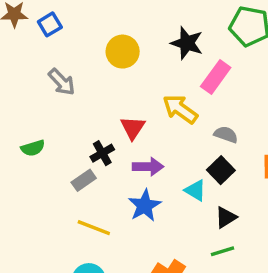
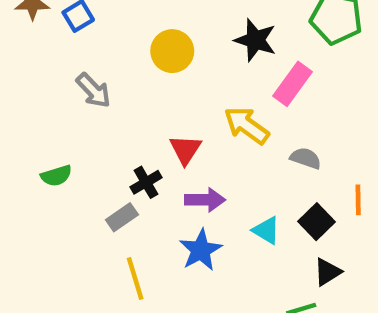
black square: (221, 170) -> (317, 222), moved
black triangle: (226, 217) -> (327, 272), moved
yellow line: (94, 228) -> (135, 278), turned 52

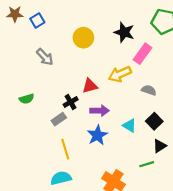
yellow arrow: (247, 125) -> (120, 74), turned -60
red triangle: (185, 149) -> (90, 86), turned 42

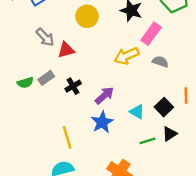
red triangle: (90, 86) -> (66, 50), moved
gray semicircle: (149, 90) -> (160, 62), moved
purple arrow: (100, 111) -> (104, 95), turned -42
gray rectangle: (59, 119) -> (46, 78), moved
green line: (147, 164) -> (148, 141), moved

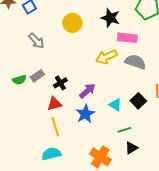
pink rectangle: (151, 34) -> (127, 38), turned 60
red triangle: (66, 50) -> (54, 104), moved
gray semicircle: (160, 62) -> (135, 62), size x1.5
black triangle: (170, 134) -> (131, 148), moved

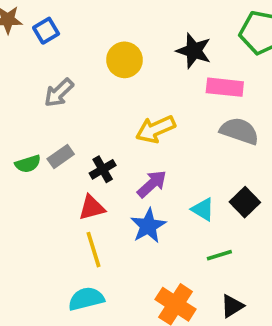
gray arrow: (36, 41) -> (59, 93), turned 90
yellow arrow: (106, 57) -> (155, 129), moved
black triangle: (131, 148) -> (232, 306), moved

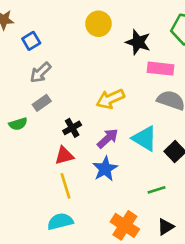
blue square: (46, 31) -> (31, 41), moved
yellow circle: (124, 60) -> (98, 24), moved
gray rectangle: (61, 157) -> (42, 103), moved
cyan triangle: (203, 209) -> (145, 138), moved, size x1.5

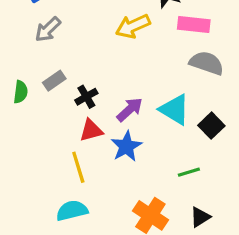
yellow arrow: (110, 99) -> (133, 26), moved
gray rectangle: (42, 103) -> (54, 81), moved
green semicircle: (18, 124) -> (21, 92), turned -66
red triangle: (64, 156) -> (91, 130), moved

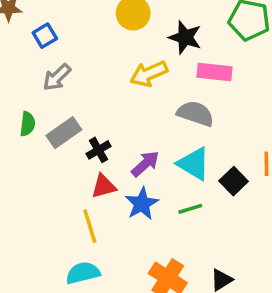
gray semicircle: (207, 63) -> (195, 114), moved
gray rectangle: (54, 81) -> (64, 133), size x1.4
green semicircle: (21, 92) -> (27, 124), moved
green line: (189, 172) -> (190, 209), moved

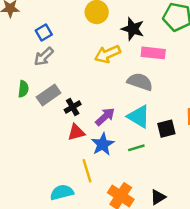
blue square: (45, 36) -> (44, 32), moved
black square: (234, 181) -> (166, 129), turned 30
yellow line: (90, 226) -> (87, 171), moved

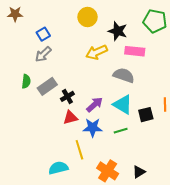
blue star: (103, 144) -> (93, 128), turned 30

